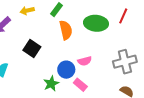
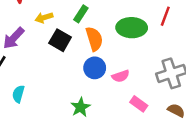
black square: (32, 49) -> (60, 40), moved
blue circle: (66, 70) -> (95, 68), moved
pink rectangle: (80, 85) -> (139, 104), moved

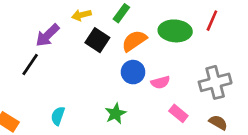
orange semicircle: (94, 39) -> (134, 41), turned -110
cyan semicircle: (18, 94) -> (58, 116), moved

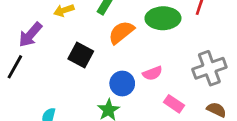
black square: (97, 40) -> (81, 55), moved
blue circle: (133, 72) -> (122, 83), moved

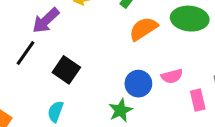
black square: (81, 55) -> (66, 70), moved
pink rectangle: (174, 104) -> (198, 100), moved, turned 36

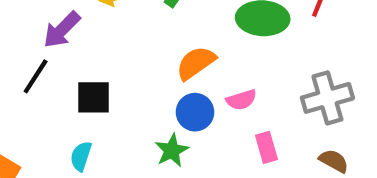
orange semicircle: (143, 29) -> (196, 63), moved
black square: (66, 70) -> (93, 97), turned -32
pink rectangle: (198, 100) -> (266, 147), moved

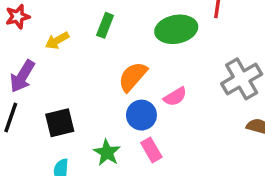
pink rectangle: (266, 147) -> (151, 150), moved
green star: (172, 151) -> (107, 153), moved

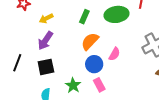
green rectangle: (105, 25) -> (84, 17), moved
purple arrow: (22, 76) -> (45, 41), moved
pink semicircle: (175, 97) -> (114, 54), turned -32

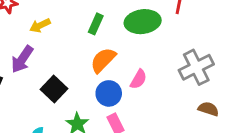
purple arrow: (45, 41) -> (22, 59), moved
black square: (46, 67) -> (54, 89), moved, turned -36

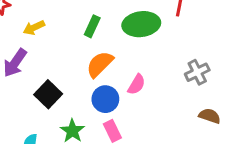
gray cross: (196, 67) -> (197, 72), size x0.7

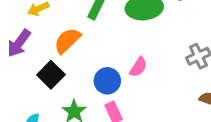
orange semicircle: (100, 64) -> (67, 41), moved

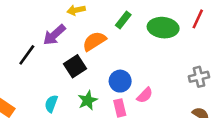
pink semicircle: (138, 67) -> (145, 95), moved

